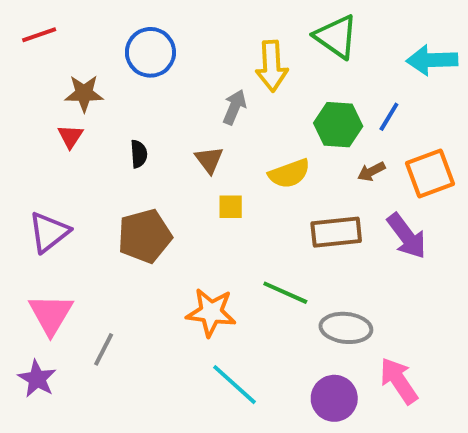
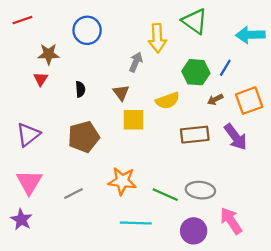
yellow square: (231, 207) -> (134, 120), size x1.5
green line: (285, 293) -> (165, 195), moved
gray line: (104, 349) -> (73, 193), moved, turned 36
cyan line: (235, 385) -> (136, 223), turned -40

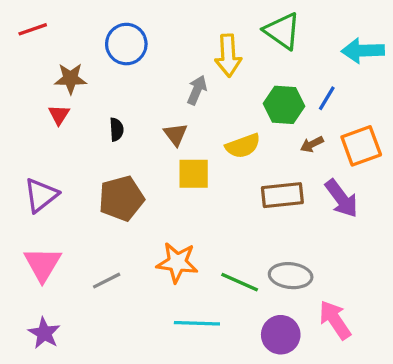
purple star: (21, 220) -> (44, 333), moved

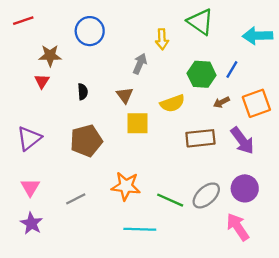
yellow arrow: (228, 56) -> (162, 39), size x0.7
pink triangle: (43, 264) -> (30, 187), size x0.7
gray ellipse: (291, 276) -> (206, 195), turned -48
purple star: (44, 333) -> (31, 223), moved
purple circle: (281, 335) -> (245, 188), moved

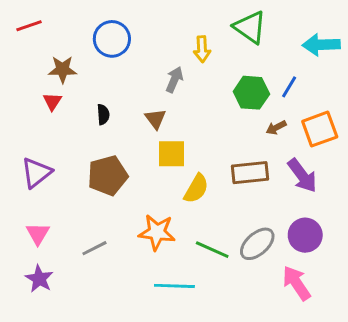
yellow semicircle: (172, 103) -> (196, 189), moved, turned -40

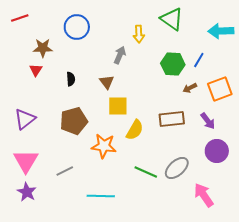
purple arrow: (302, 176) -> (208, 121), size x0.7
orange star: (157, 232) -> (104, 146), moved
pink triangle: (38, 234) -> (26, 161), size x1.5
purple circle: (305, 235) -> (217, 151), moved
cyan line: (174, 286) -> (101, 196), moved

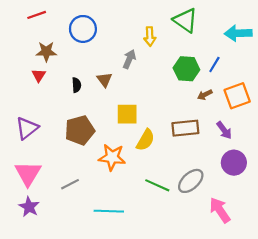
red line: (20, 18) -> (37, 15), moved
brown triangle: (107, 82) -> (104, 80), moved

